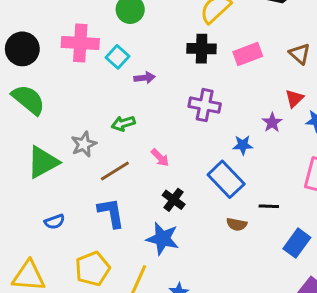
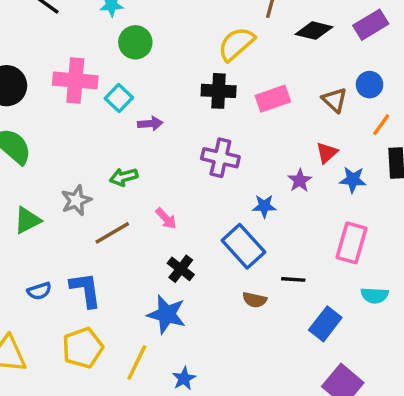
green triangle: (43, 162) -> (27, 220), size x0.7
blue L-shape: (111, 213) -> (86, 290), moved

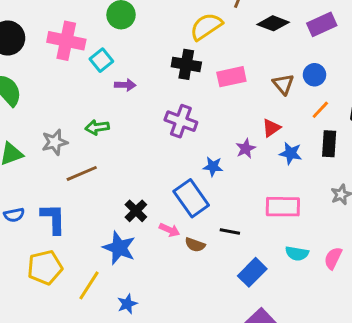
pink arrow: (166, 218) -> (170, 230), moved, turned -30
pink rectangle: (351, 243) -> (283, 207), turned 68

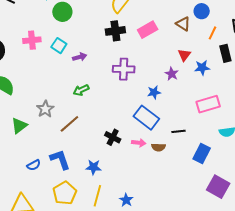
pink cross: (66, 41) -> (32, 40), size x0.7
green arrow: (97, 127) -> (81, 90), moved
blue star: (119, 248) -> (93, 167), moved, size x0.7

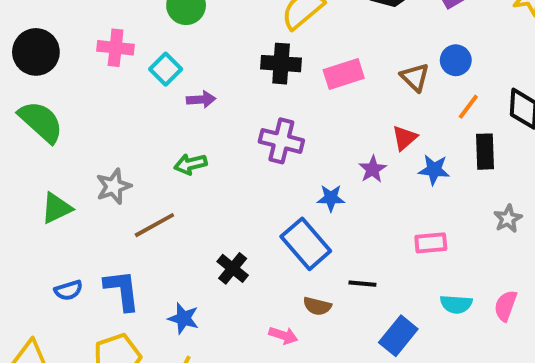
pink rectangle: (208, 104) -> (431, 243), size x0.7
pink arrow: (139, 143) -> (283, 335), moved

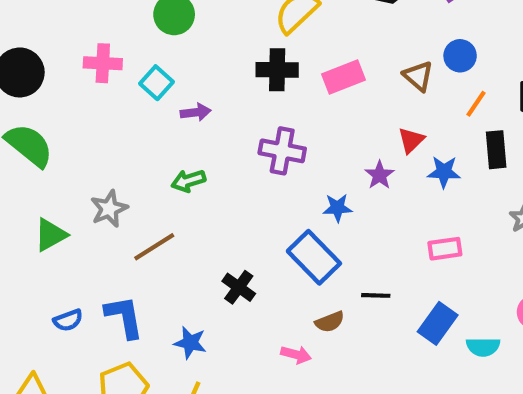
cyan semicircle: (456, 304) -> (483, 347), moved
brown semicircle: (317, 306) -> (330, 322), turned -32
blue rectangle: (398, 336) -> (438, 323), moved

